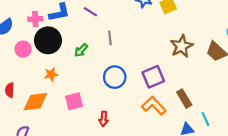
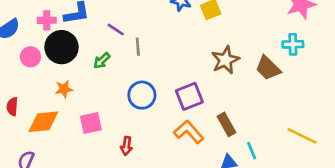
purple line: (90, 12) -> (116, 30), moved

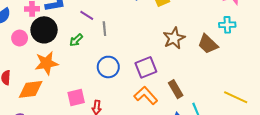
orange star: (64, 89) -> (46, 63), size x1.6
pink square: (91, 123) -> (76, 97), moved

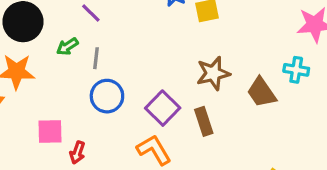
gray line: (104, 29) -> (96, 58), moved
purple square: (146, 67) -> (163, 108), turned -35
brown rectangle: (176, 89) -> (204, 121), moved

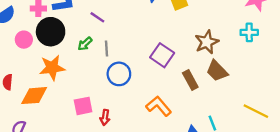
brown star: (213, 73) -> (207, 42), moved
brown trapezoid: (262, 92) -> (217, 71), moved
purple square: (163, 108) -> (162, 55), moved

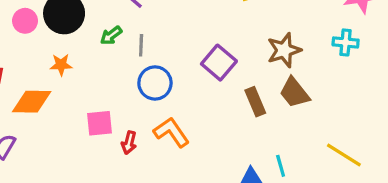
orange star: (52, 68) -> (61, 65), size x0.6
orange L-shape: (159, 106) -> (171, 132), moved

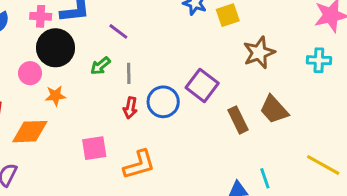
pink circle: (25, 21) -> (30, 73), moved
brown star: (284, 50) -> (259, 53), moved
blue circle: (155, 83) -> (163, 102), moved
orange L-shape: (171, 132) -> (139, 165), moved, turned 112
red arrow: (129, 143) -> (130, 108), moved

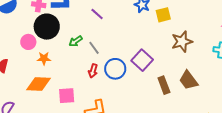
purple line: (118, 31) -> (97, 14), moved
gray line: (129, 73) -> (94, 48), turned -40
orange diamond: (30, 132) -> (39, 84), moved

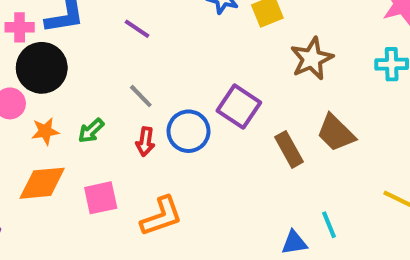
green arrow: (76, 41) -> (91, 131), moved

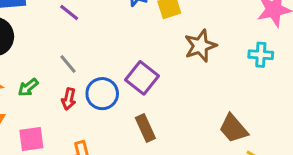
brown trapezoid: (336, 133) -> (233, 128), moved
brown rectangle: (289, 149) -> (145, 128), moved

